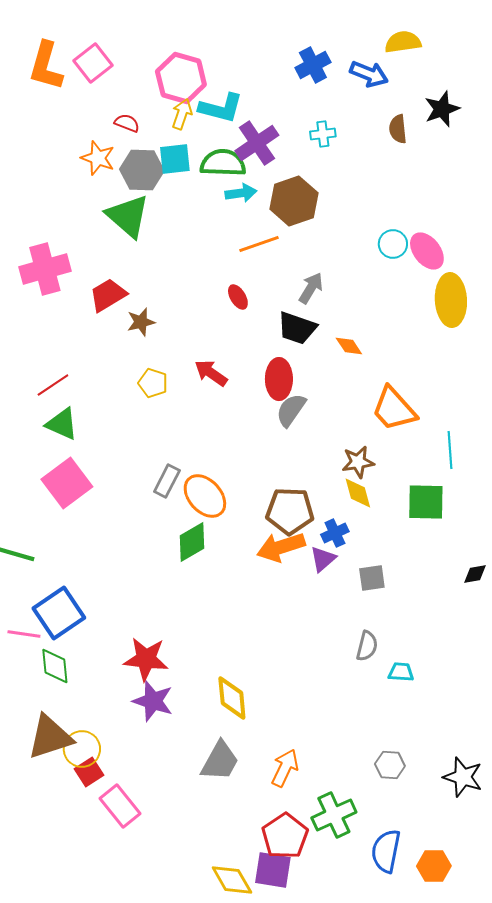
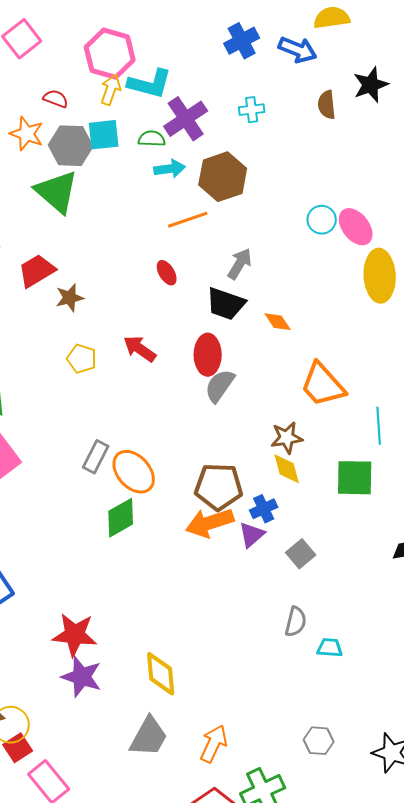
green semicircle: (223, 163) -> (152, 139), size x0.6
gray square: (372, 578) -> (301, 554), turned -32

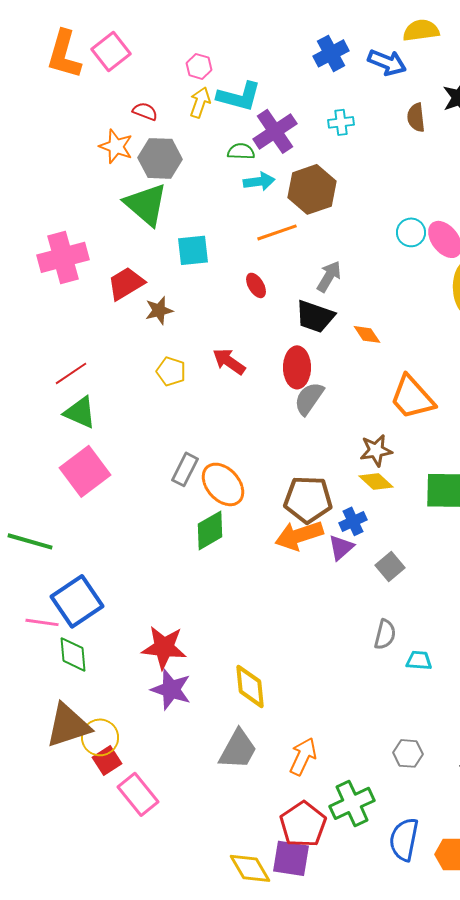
pink hexagon: (110, 54) -> (199, 66), size x0.5
cyan square: (104, 135) -> (193, 250), moved
yellow diamond: (287, 469) -> (376, 481), turned -32

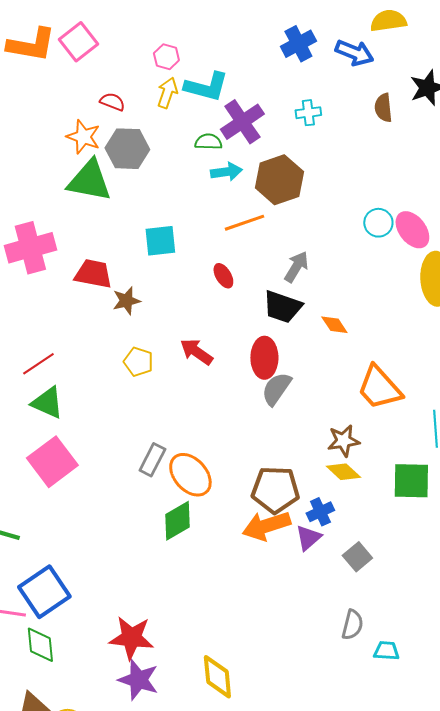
orange L-shape: (64, 54) -> (31, 45), turned -96
green triangle: (146, 204) -> (89, 181), moved, turned -30
red trapezoid: (126, 283) -> (93, 274), turned 42

